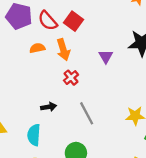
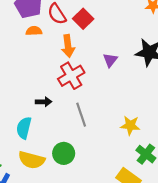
orange semicircle: (37, 48) -> (34, 31), moved
red cross: (71, 78) -> (71, 76), size x1.6

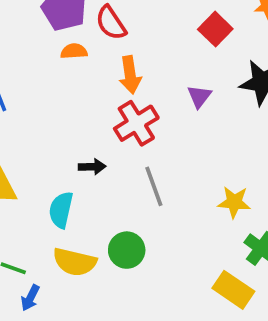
red square: (83, 19) -> (215, 29), moved

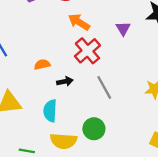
orange semicircle: (74, 51) -> (42, 64), moved
orange arrow: (130, 75) -> (79, 22), turned 140

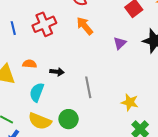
red cross: (87, 51) -> (44, 24), moved
orange semicircle: (42, 64) -> (30, 64), moved

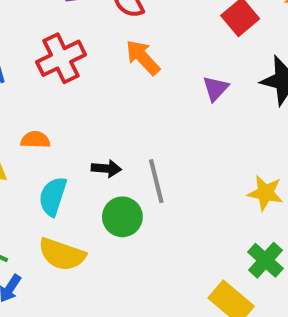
black arrow: (57, 72) -> (106, 168), moved
yellow star: (130, 102) -> (265, 193), moved
green circle: (69, 119) -> (122, 217), moved

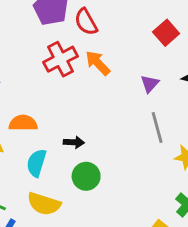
red cross: (61, 58) -> (60, 59), moved
orange semicircle: (35, 140) -> (23, 123), size x1.4
gray line: (156, 181) -> (157, 127), moved

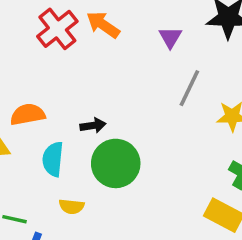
gray line: (157, 127) -> (189, 88), turned 52
green circle: (86, 176) -> (116, 163), size x1.4
yellow semicircle: (44, 204) -> (72, 206), size x0.6

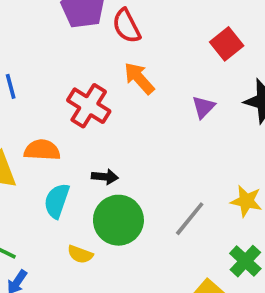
red cross: (57, 29) -> (89, 106), moved, turned -33
gray line: (189, 88) -> (190, 219), moved
yellow semicircle: (72, 206) -> (80, 254), moved

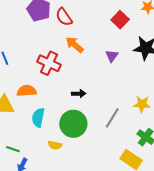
black arrow: (105, 177) -> (79, 94), moved

